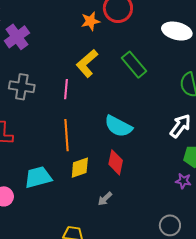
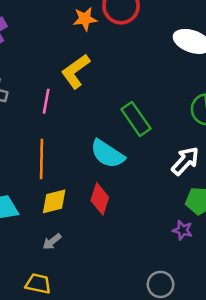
green rectangle: (134, 65) -> (136, 119), moved
gray arrow: (105, 199) -> (52, 242), moved

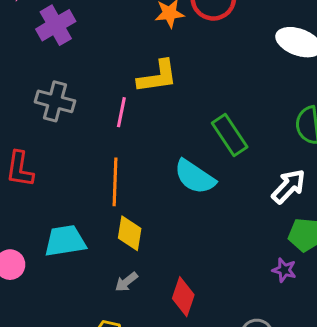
yellow L-shape: (76, 71) -> (157, 77), turned -153
red diamond: (100, 199) -> (183, 297), moved
yellow diamond: (54, 201) -> (130, 233), turned -68

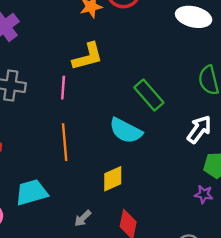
yellow diamond: (130, 233) -> (113, 179), moved, turned 64

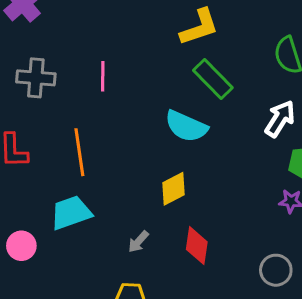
yellow L-shape: (88, 57) -> (199, 27), moved
orange line: (65, 142) -> (79, 152), moved

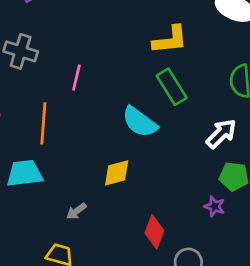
pink line: (103, 76) -> (76, 78), moved
red diamond: (197, 246) -> (154, 232), moved

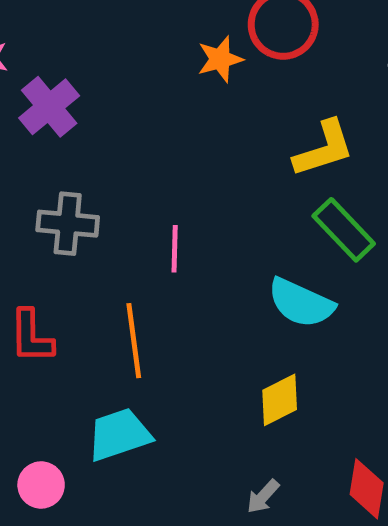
gray arrow: (76, 211) -> (263, 496), moved

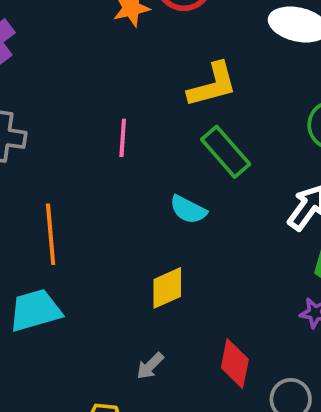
pink line: (175, 249) -> (123, 138), moved
cyan semicircle: (301, 303) -> (188, 210), size x0.7

